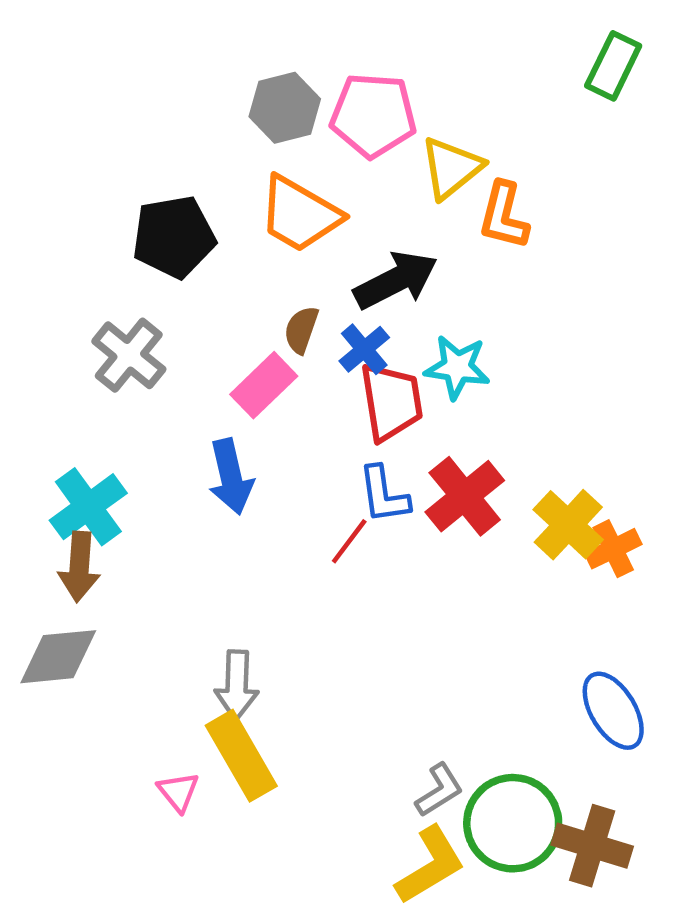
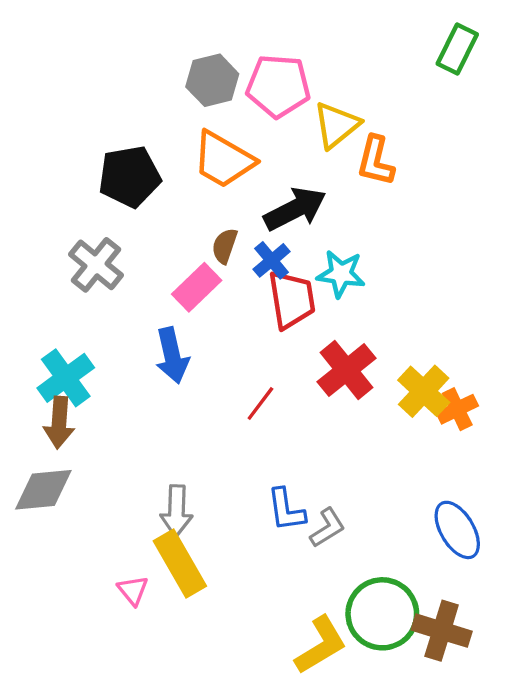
blue L-shape: (384, 495) -> (286, 510), moved
gray L-shape: (439, 790) -> (328, 528), moved

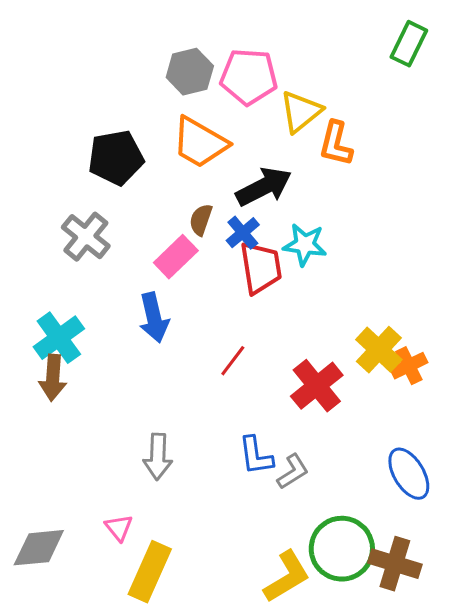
red cross: (347, 370) -> (317, 386), moved
gray diamond: (43, 490) -> (39, 548), moved
yellow rectangle: (180, 564) -> (150, 572), moved, turned 54

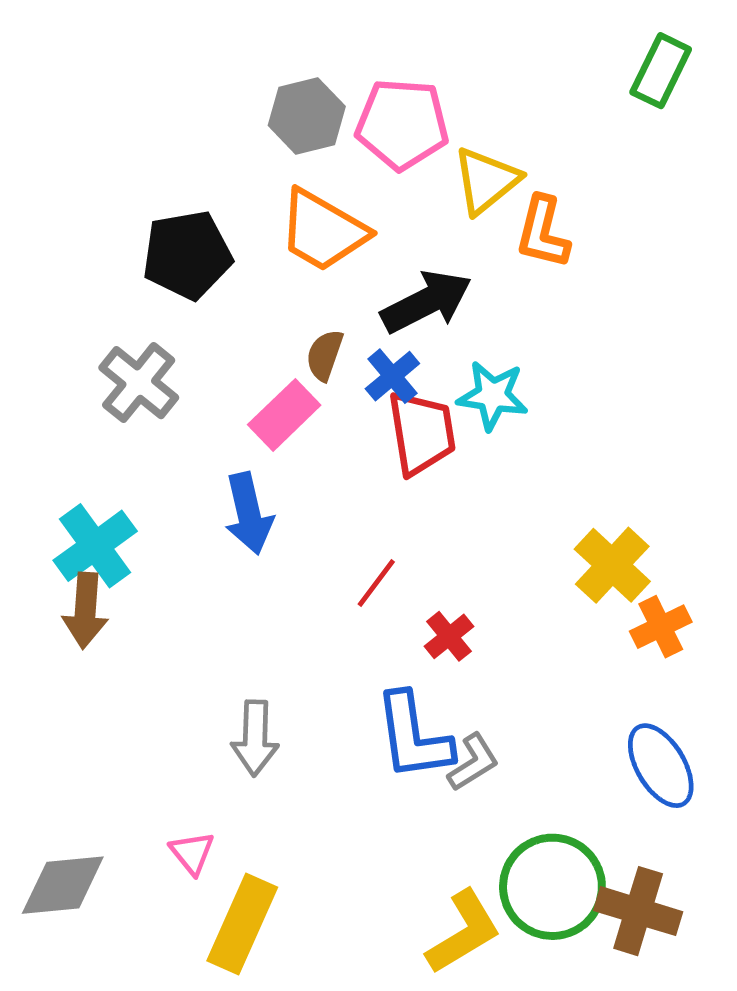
orange cross: (409, 366) -> (661, 627), moved
red cross: (317, 386) -> (449, 636), moved, size x0.6
blue L-shape: (256, 456) -> (413, 737), size x1.4

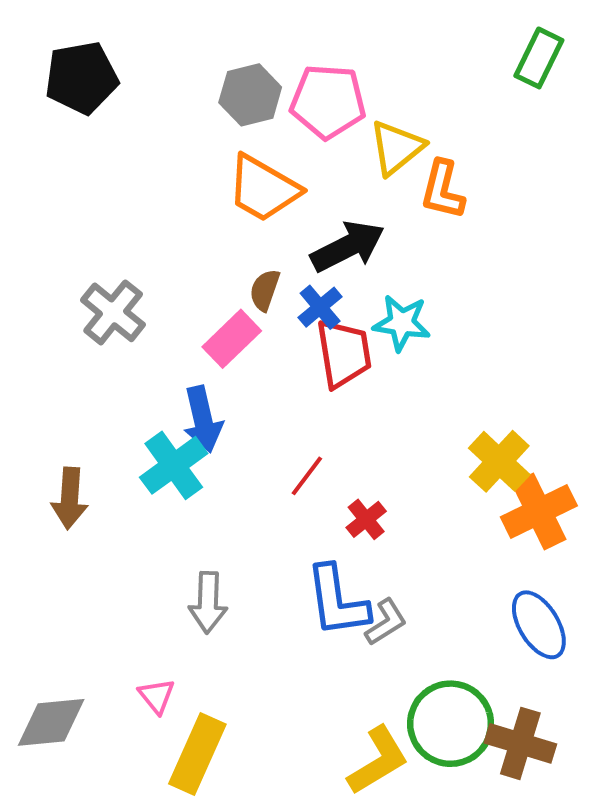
black pentagon: (187, 255) -> (81, 78), moved
cyan cross: (95, 546) -> (174, 465), moved
orange cross: (661, 627) -> (539, 511), size x1.5

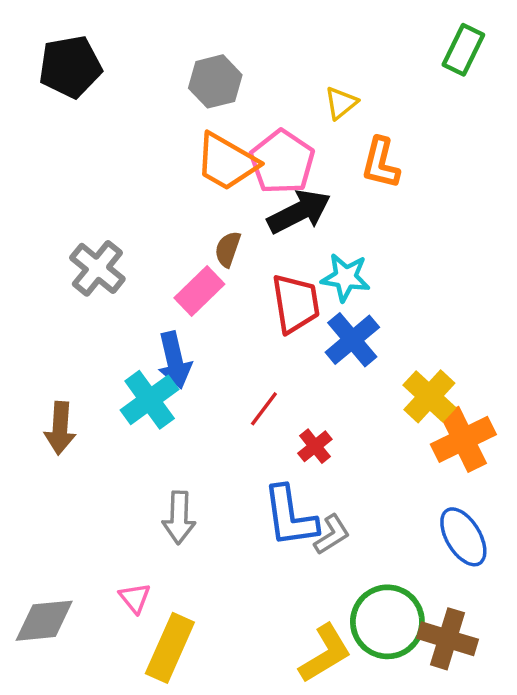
pink pentagon: (328, 101) -> (282, 162), moved, turned 30
yellow triangle: (396, 148) -> (341, 103), moved, size x0.7
blue cross: (320, 307) -> (352, 340), moved, size x1.4

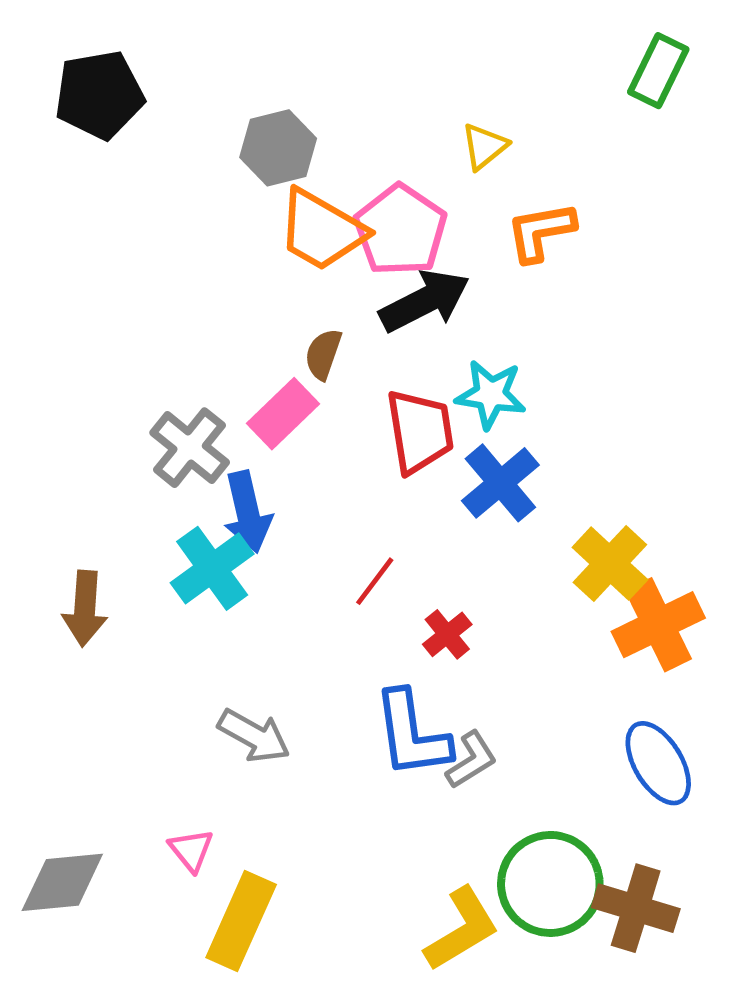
gray hexagon: (215, 81) -> (278, 148), moved
orange L-shape: (381, 163) -> (541, 232), turned 66
gray cross: (97, 268) -> (190, 448), moved
gray arrow: (179, 518) -> (254, 736), turned -63

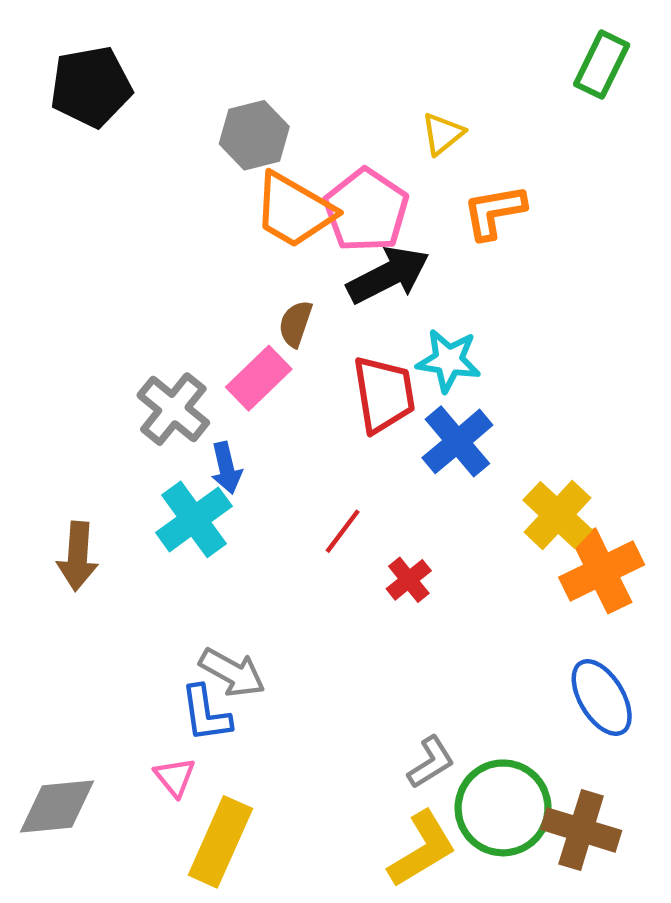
blue arrow: (248, 512) -> (226, 468), size x0.7
blue L-shape: (412, 734) -> (206, 714), moved, size x0.7
gray L-shape: (471, 760) -> (431, 762), moved

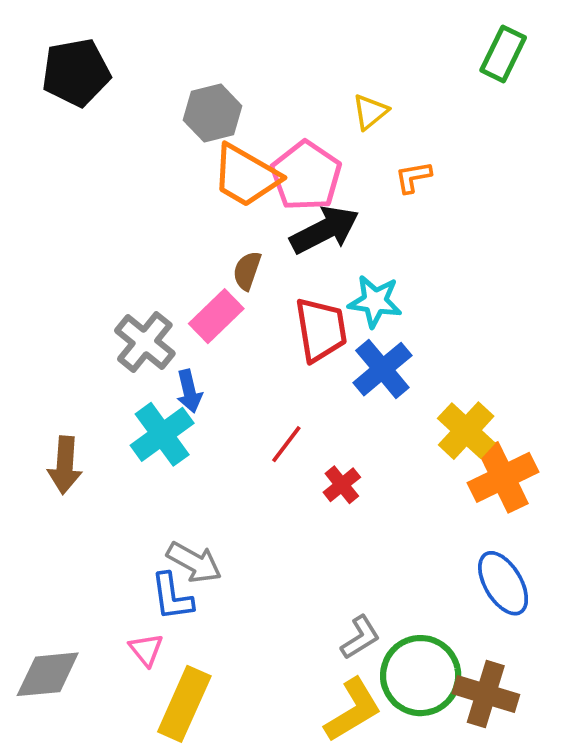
orange L-shape: (494, 212) -> (413, 177), size x0.7

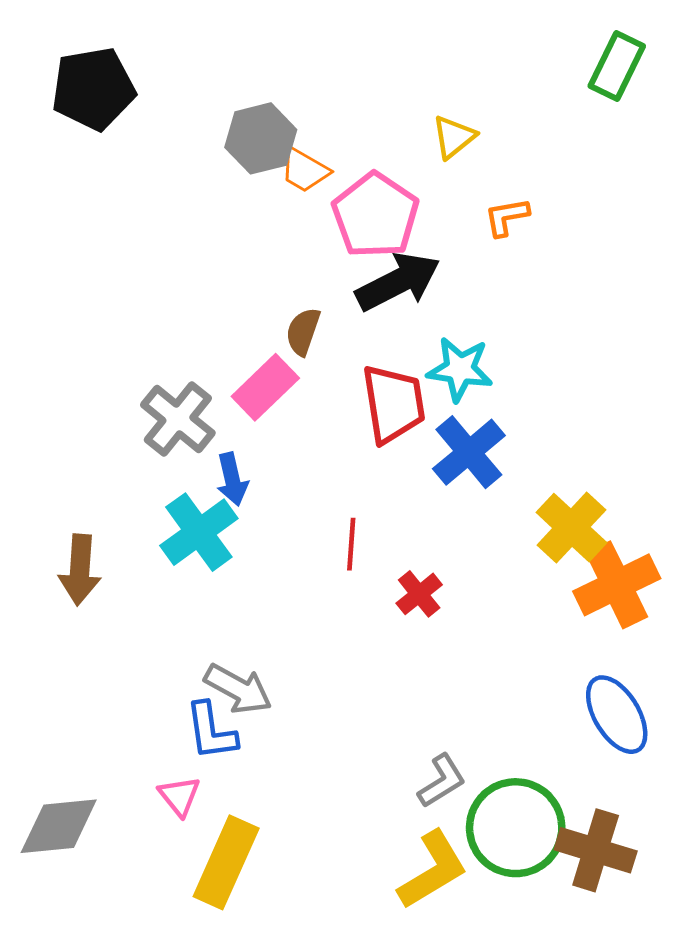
orange trapezoid: (246, 176) -> (305, 170), moved, size x0.6
red line: (286, 444) -> (351, 544), turned -33

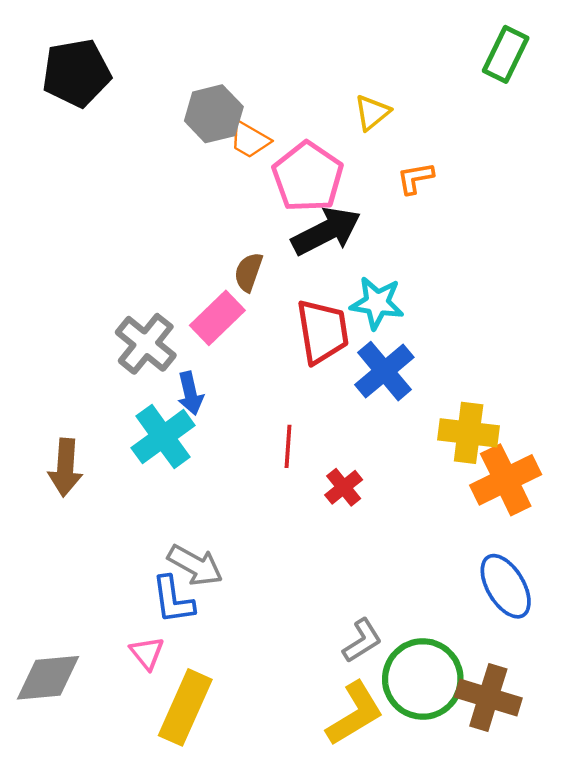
yellow cross: (571, 528) -> (469, 433), turned -36

